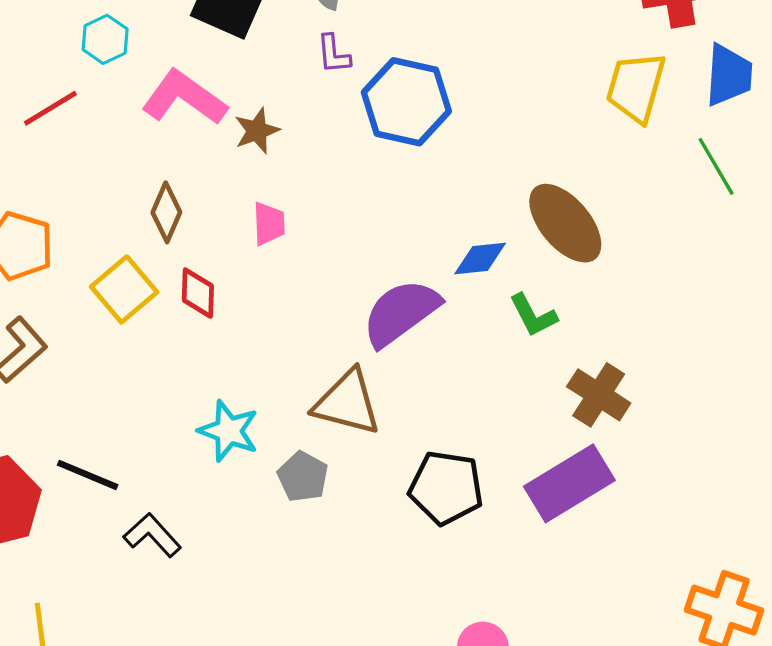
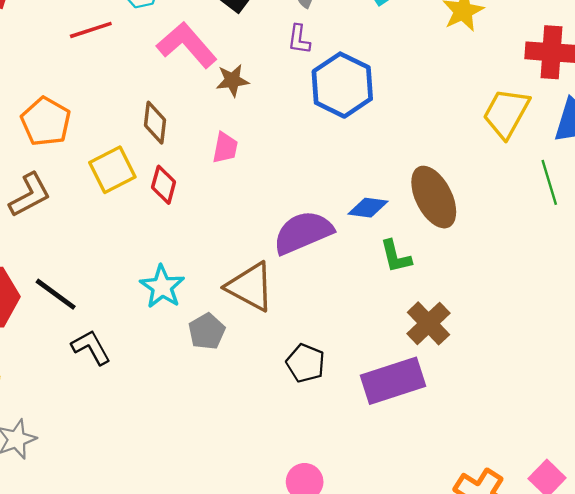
brown diamond: (166, 212) -> (155, 123), turned -30
black pentagon: (446, 488) -> (306, 363), size x0.7

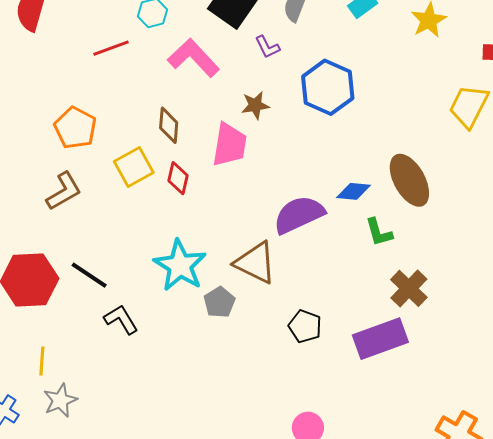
purple L-shape: (299, 39) -> (267, 47), moved, turned -32
brown star: (232, 80) -> (255, 105), moved
pink trapezoid: (225, 148) -> (230, 145), size x1.6
cyan star: (162, 287) -> (180, 265), size x1.4

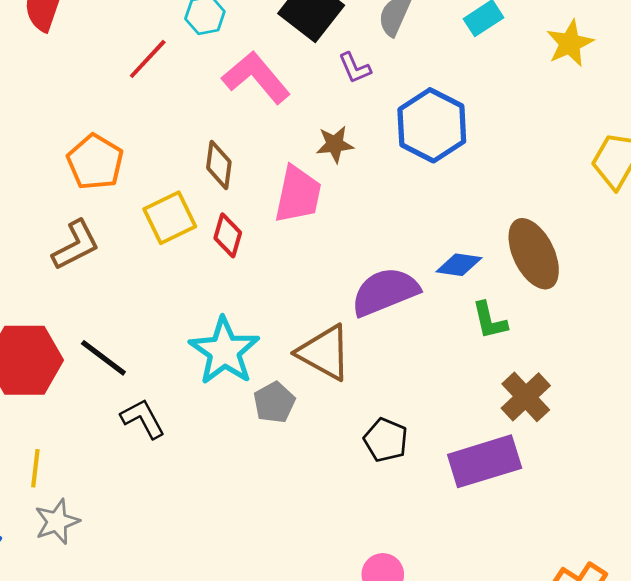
red line: (111, 48) -> (148, 59), turned -30

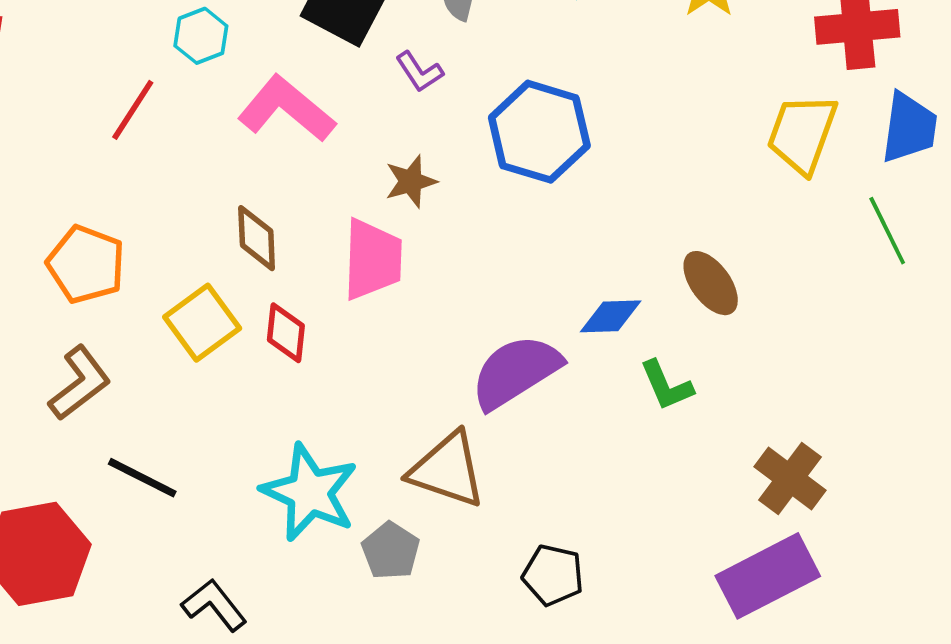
brown ellipse: (534, 254) -> (711, 283), size x0.7
black line: (103, 358) -> (142, 478), moved
brown cross: (526, 397) -> (790, 478), moved
purple rectangle: (485, 461) -> (768, 576), moved

